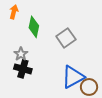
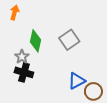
green diamond: (34, 27) -> (36, 41), moved
blue triangle: (73, 77) -> (77, 81), size x0.7

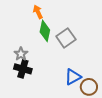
orange arrow: (14, 12) -> (38, 12), moved, turned -40
green diamond: (36, 41) -> (45, 31), moved

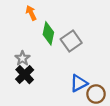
orange arrow: (38, 12) -> (31, 13), moved
black cross: (23, 69) -> (25, 75), turned 30

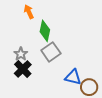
gray square: (71, 41) -> (51, 52), moved
blue triangle: (79, 83) -> (73, 77), turned 42

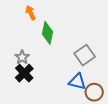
gray square: (51, 52) -> (85, 55), moved

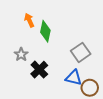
orange arrow: (31, 13) -> (29, 20), moved
black cross: (24, 73) -> (39, 70), moved

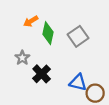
orange arrow: (29, 20) -> (31, 21), turned -96
gray square: (81, 52) -> (78, 36), moved

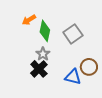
gray star: (22, 58) -> (43, 54), moved
brown circle: (95, 93) -> (89, 67), moved

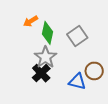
gray star: (43, 54) -> (45, 57), size x1.5

